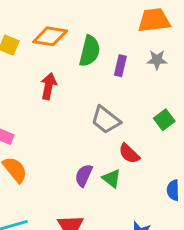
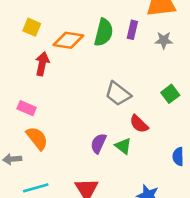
orange diamond: (50, 36) -> (68, 40), moved
purple rectangle: (120, 66) -> (132, 30), moved
red arrow: (49, 86) -> (42, 64), moved

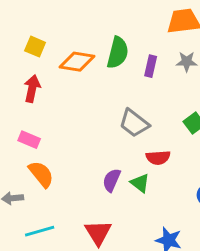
purple rectangle: (132, 30) -> (151, 66), moved
red arrow: (42, 64) -> (32, 89), moved
red semicircle: (139, 124) -> (158, 158), turned -48

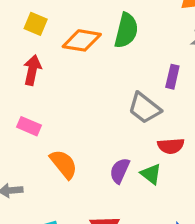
purple rectangle: (151, 66) -> (172, 77), moved
orange semicircle: (41, 174) -> (64, 164), moved

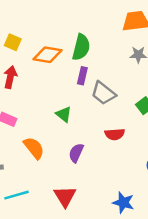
purple rectangle: (172, 77) -> (82, 76), moved
gray trapezoid: (144, 108) -> (103, 93), moved
green triangle: (151, 174) -> (64, 114), moved

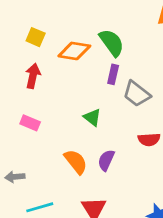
green semicircle: (81, 47) -> (112, 43), turned -50
orange semicircle: (34, 148) -> (76, 162), moved

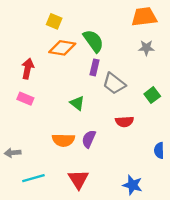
yellow square: (36, 37) -> (54, 21), moved
pink rectangle: (30, 123) -> (25, 99), moved
orange semicircle: (76, 162) -> (63, 140), turned 130

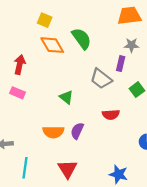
orange diamond: (62, 48) -> (52, 45), turned 50
purple rectangle: (95, 67) -> (121, 64), moved
cyan line: (33, 178) -> (25, 168), turned -66

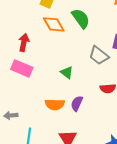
pink rectangle: (17, 93) -> (22, 68), size x1.5

